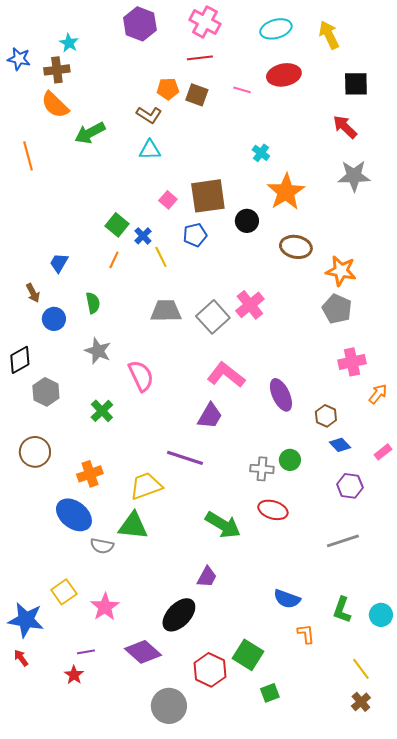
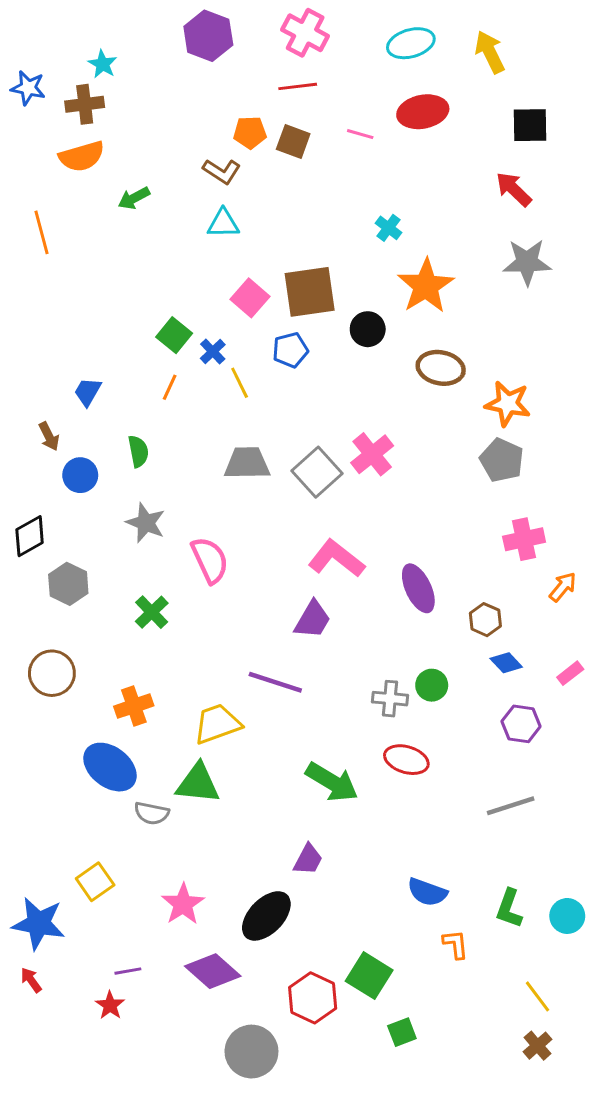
orange semicircle: (55, 105) -> (82, 156), turned -60
green arrow: (90, 133) -> (134, 198), size x0.7
pink square: (168, 200) -> (250, 298), size x1.4
pink star: (105, 607) -> (183, 904), moved

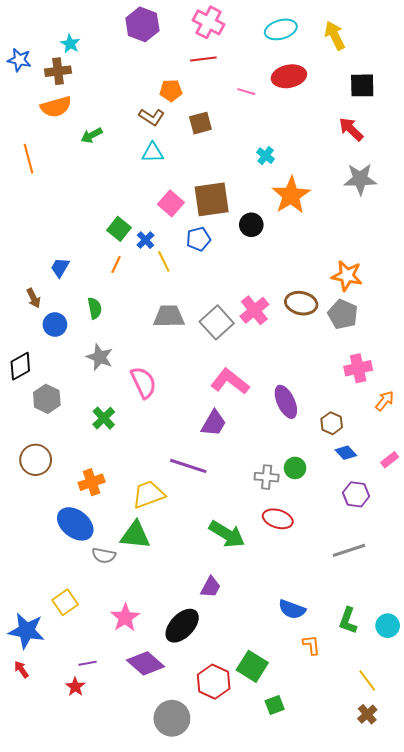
brown square: (293, 141) -> (200, 123), moved, turned -35
brown ellipse: (441, 368) -> (301, 303), moved

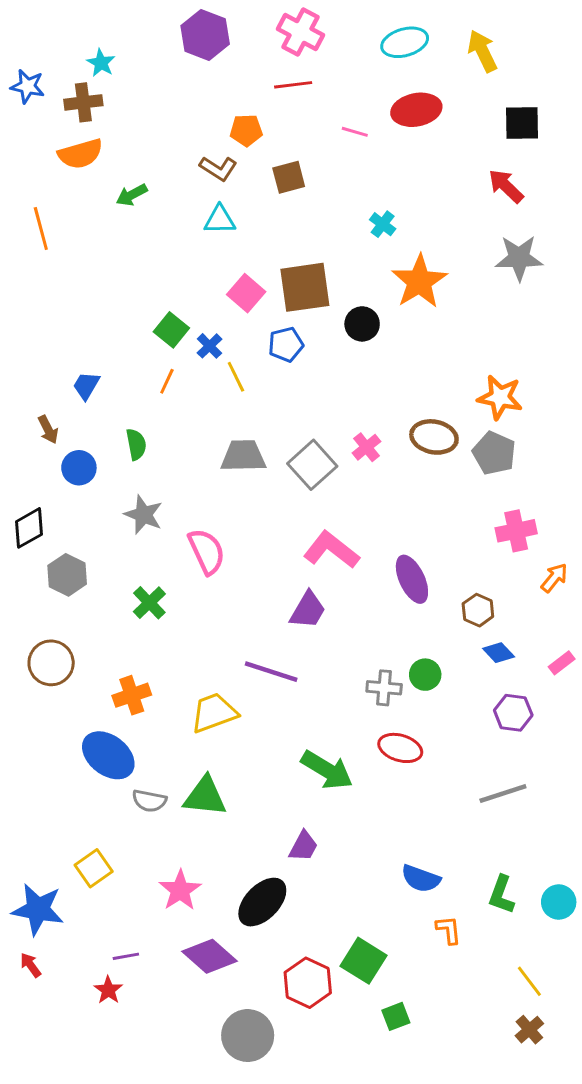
pink cross: (254, 310) -> (366, 447), size x0.7
green triangle: (135, 535) -> (205, 796), moved

